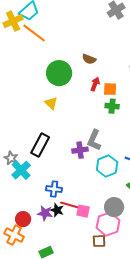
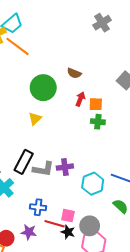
yellow triangle: (51, 103) -> (35, 119), turned 32
gray L-shape: (94, 140) -> (43, 169), moved, turned -105
gray circle: (114, 207) -> (90, 226), moved
black star: (57, 210) -> (68, 232), moved
pink square: (83, 211) -> (68, 216), moved

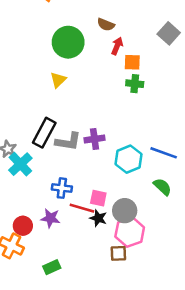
red arrow: (80, 99) -> (117, 46), moved

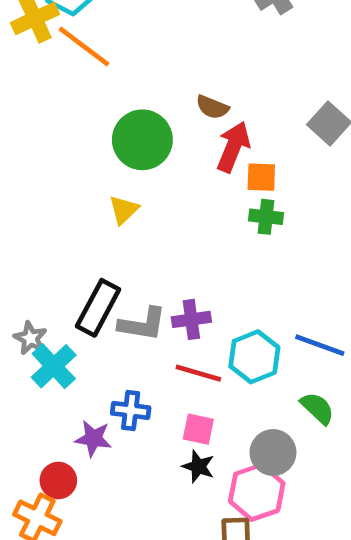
red arrow: (117, 46) -> (233, 147), size x1.5
red line: (82, 208) -> (198, 373), moved
gray circle: (125, 211) -> (273, 452), moved
purple star: (51, 218) -> (93, 438), moved

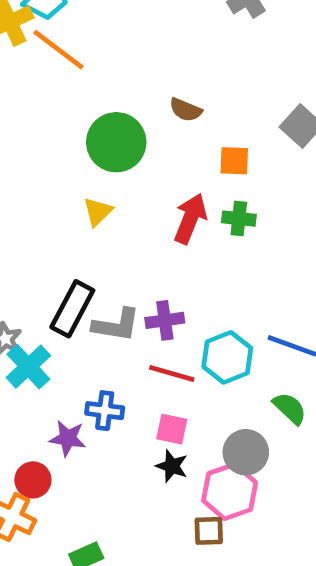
red arrow: (233, 147) -> (190, 219), moved
orange square: (261, 177) -> (234, 161), moved

